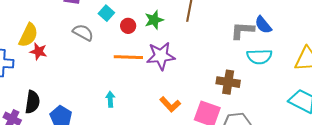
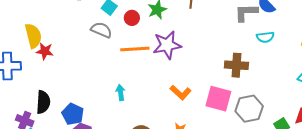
gray semicircle: (83, 33) -> (101, 30), moved
yellow semicircle: (28, 35) -> (33, 36), turned -35
cyan semicircle: (259, 57) -> (265, 37), size x0.7

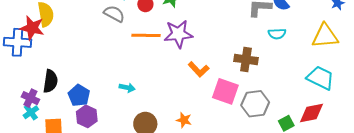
red star: (45, 51) -> (32, 28), moved, size x1.4
orange L-shape: (181, 92) -> (199, 69), moved
cyan arrow: (121, 93) -> (127, 88), moved, turned 105

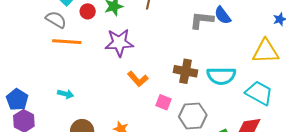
cyan semicircle: (277, 34) -> (221, 76), moved, size x1.6
orange line: (146, 35) -> (67, 42), moved
pink square: (225, 91) -> (163, 102), size x0.6

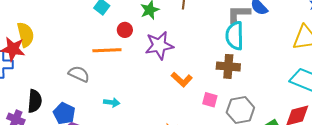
red circle: (88, 11) -> (125, 30), moved
gray semicircle: (56, 20) -> (79, 74), moved
cyan semicircle: (221, 76) -> (235, 36), moved, turned 96

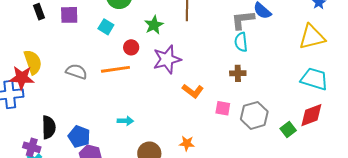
cyan semicircle: (235, 36) -> (241, 42), size x0.7
brown cross: (228, 66) -> (238, 73), size x0.7
gray semicircle: (79, 74) -> (76, 72), moved

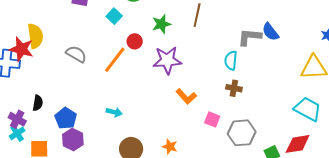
cyan semicircle: (241, 42) -> (231, 60), moved
orange line: (115, 69) -> (115, 60), turned -56
black semicircle: (49, 127) -> (38, 103), size x0.7

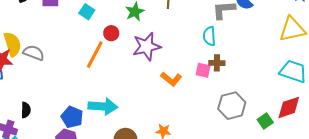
gray semicircle: (76, 54) -> (34, 53), moved
cyan arrow: (114, 112) -> (103, 106), size x1.8
blue pentagon: (66, 118) -> (72, 117), moved
pink square: (212, 119) -> (203, 70), moved

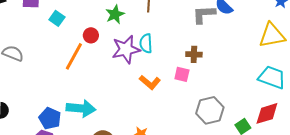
cyan square: (87, 12) -> (57, 18), moved
cyan semicircle: (209, 36) -> (146, 43), moved
brown cross: (217, 63) -> (194, 54), moved

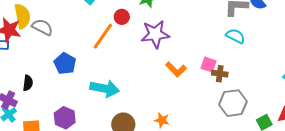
cyan semicircle: (146, 43) -> (235, 36), moved, turned 114
brown cross: (194, 54) -> (220, 74), moved
blue pentagon: (50, 118) -> (65, 64), moved

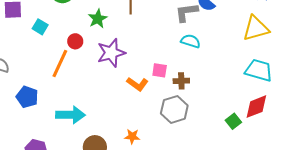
pink square: (209, 65) -> (160, 70), moved
gray hexagon: (233, 103) -> (174, 109), moved

